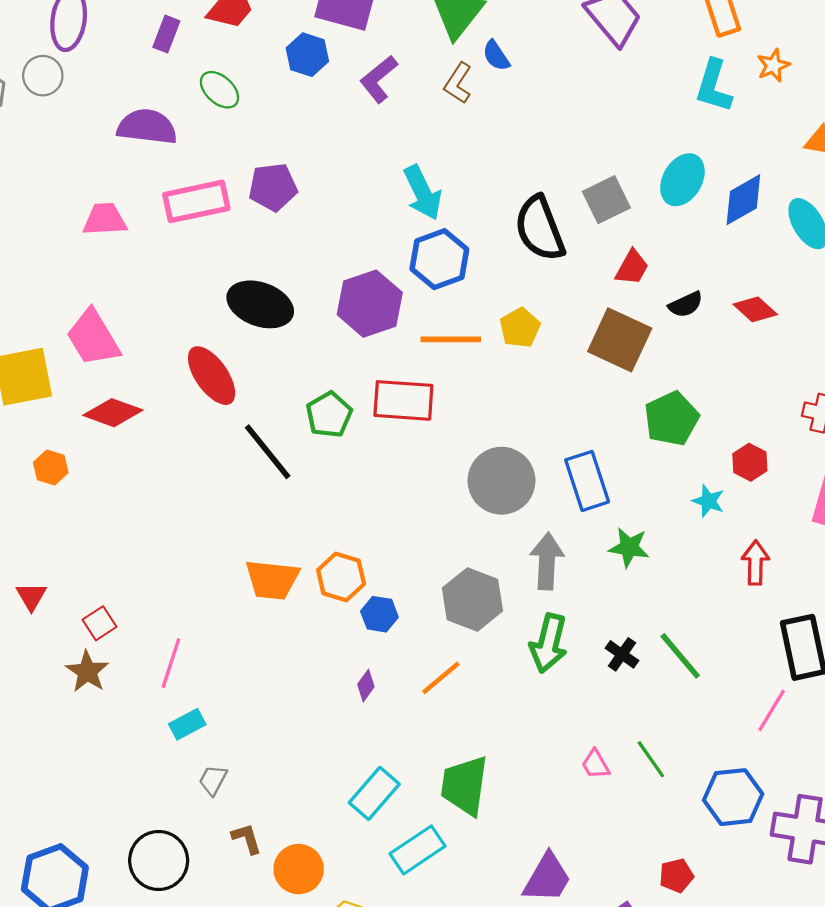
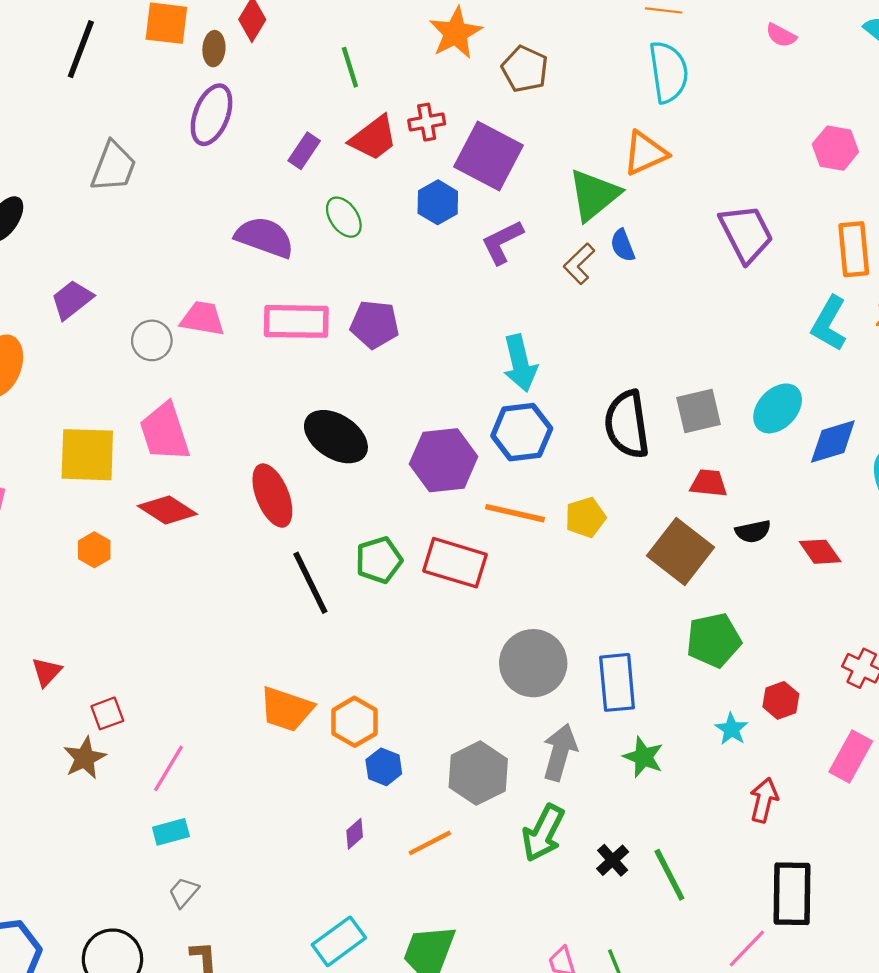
gray circle: (43, 76) -> (152, 340), moved
red trapezoid: (632, 268) -> (709, 483), turned -126

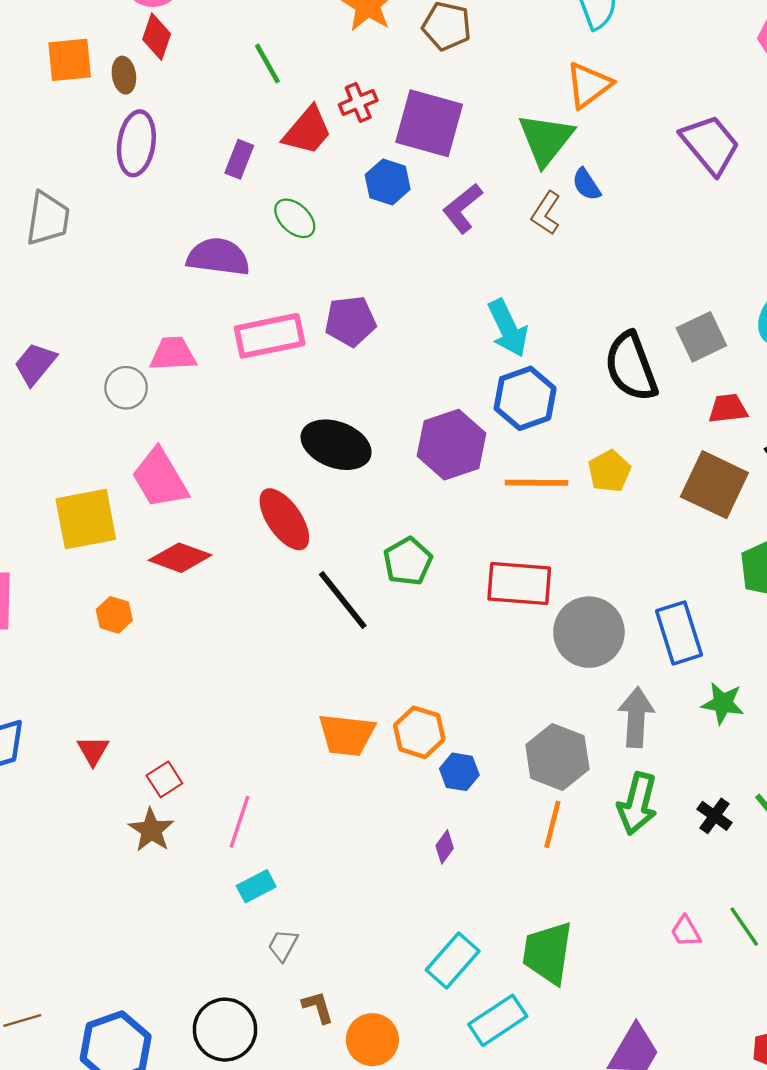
red rectangle: (455, 563) -> (519, 583), moved
orange line: (430, 843) -> (552, 824), moved, turned -36

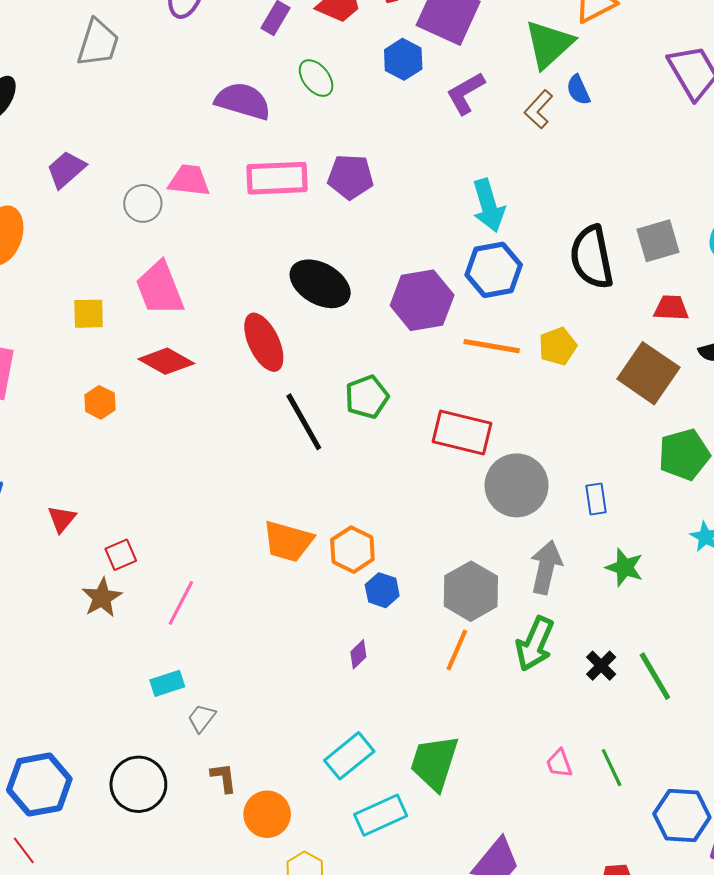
yellow square: (86, 519) -> (89, 314), size x0.6
blue rectangle: (679, 633) -> (596, 499), size x0.6
cyan rectangle: (256, 886) -> (167, 683), moved

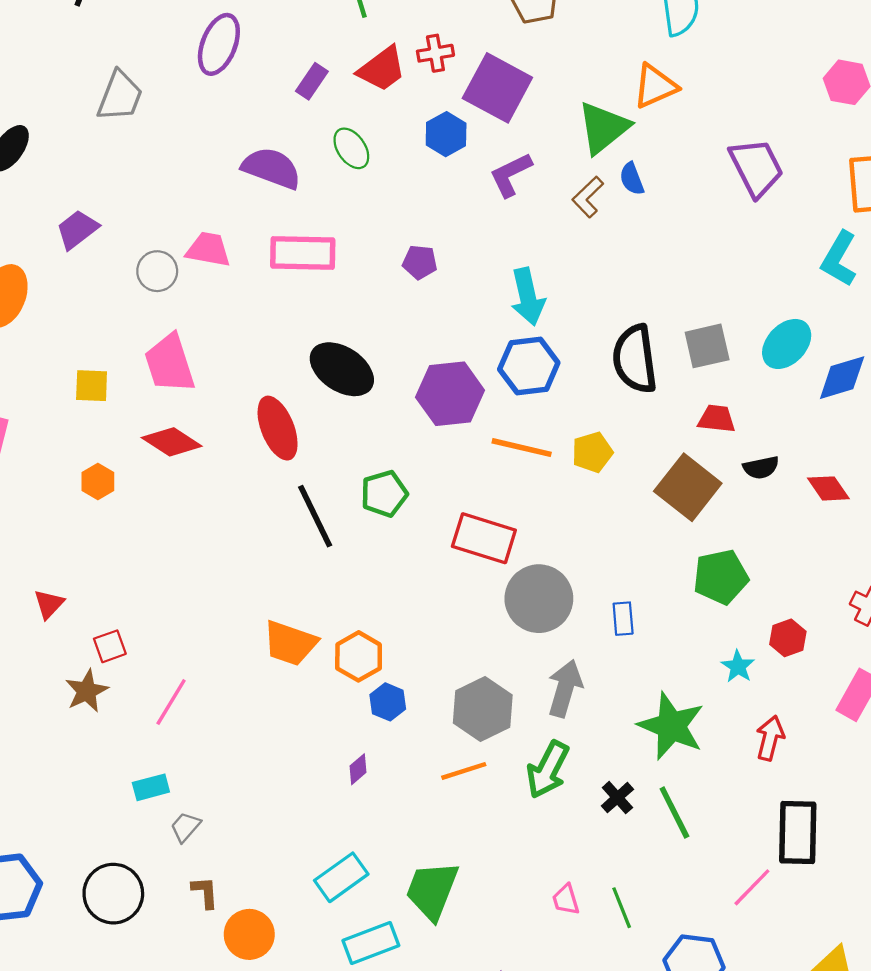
purple pentagon: (350, 177) -> (420, 262), moved, size x0.7
green star: (625, 567) -> (671, 726), moved, size x1.6
orange line: (457, 650) -> (464, 771), turned 45

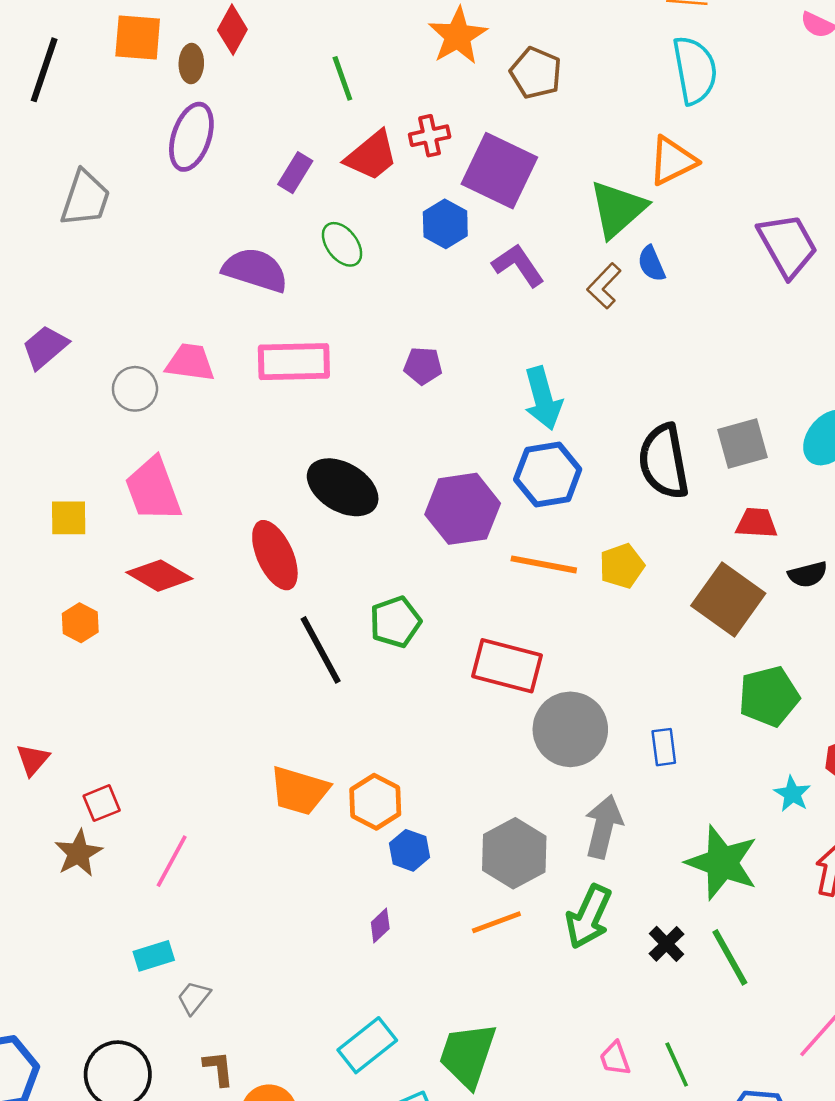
purple L-shape: (511, 175) -> (518, 265), turned 84

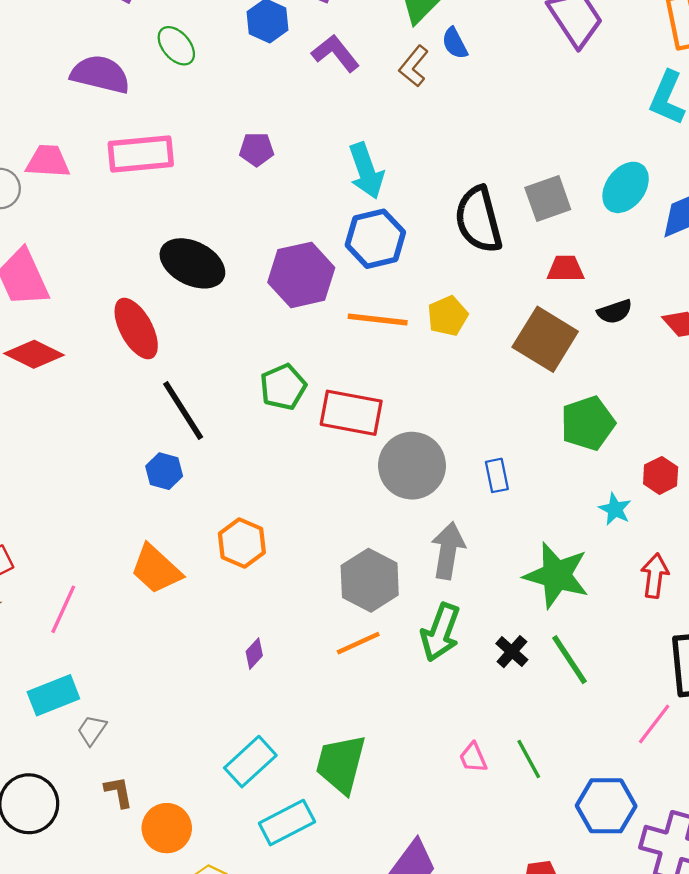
green pentagon: (395, 622) -> (283, 387), moved
orange trapezoid: (299, 791) -> (156, 569), moved, turned 30
blue hexagon: (410, 850) -> (164, 471), moved
cyan rectangle: (154, 956) -> (53, 695), size x1.4

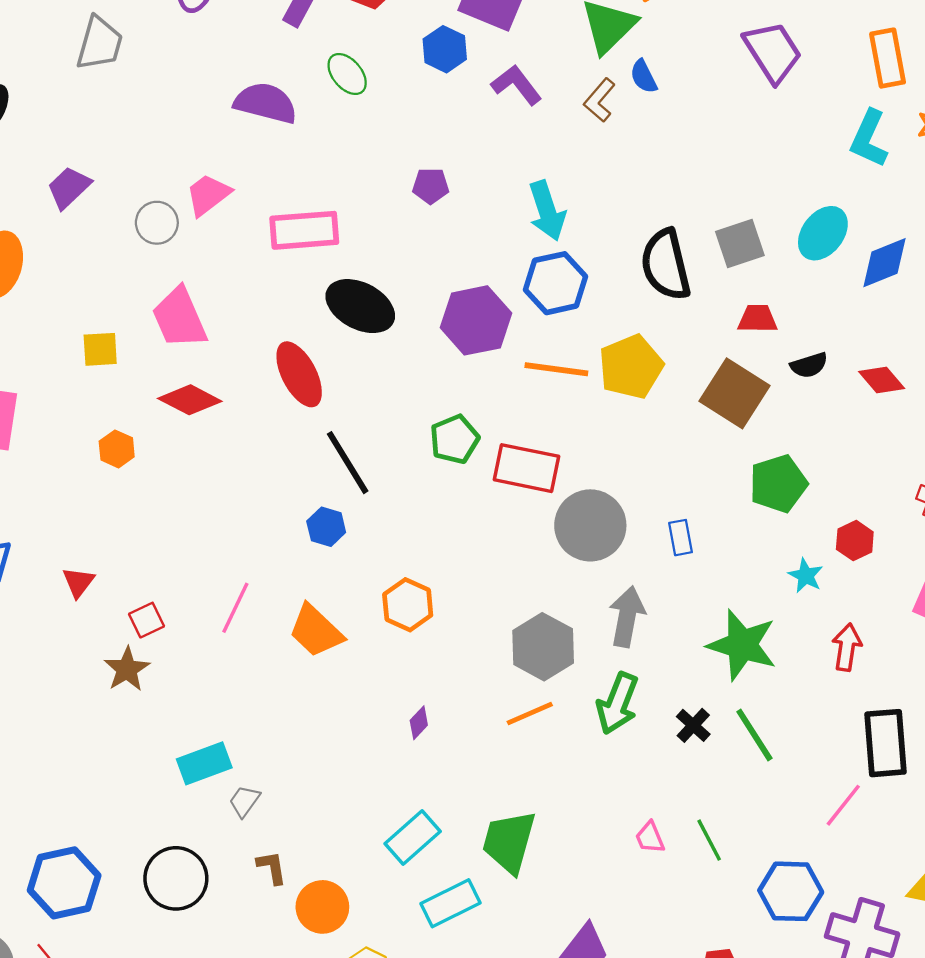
pink rectangle: (141, 154) -> (304, 230), moved
pink trapezoid: (48, 161) -> (208, 195), turned -42
yellow pentagon: (448, 316) -> (631, 367), size x1.5
pink line: (63, 609) -> (235, 608), moved

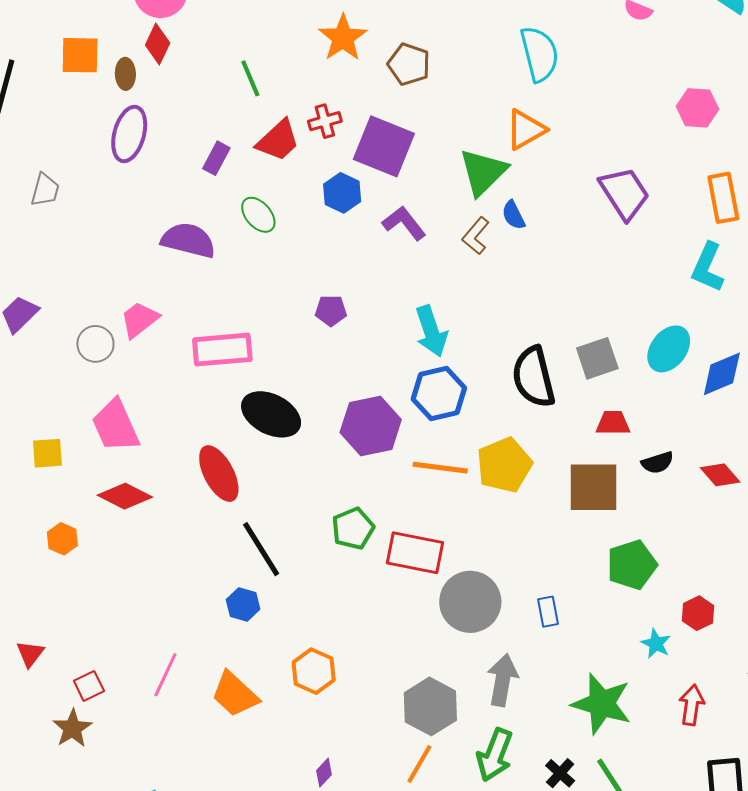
gray trapezoid: (100, 43) -> (45, 190), size x0.7
brown square: (734, 393) -> (594, 487), turned -32
orange line: (530, 714) -> (419, 764), turned -36

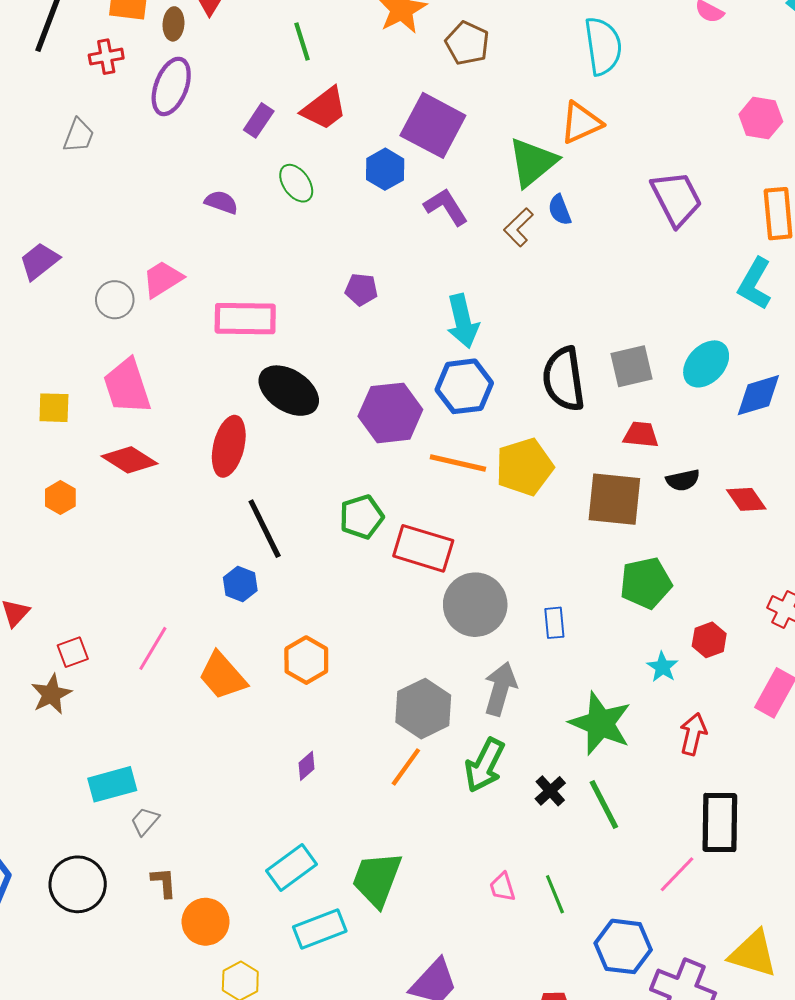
red cross: (325, 121) -> (106, 57), moved
purple semicircle: (188, 240) -> (221, 202), size x0.6
red ellipse: (219, 474) -> (229, 446), turned 36

